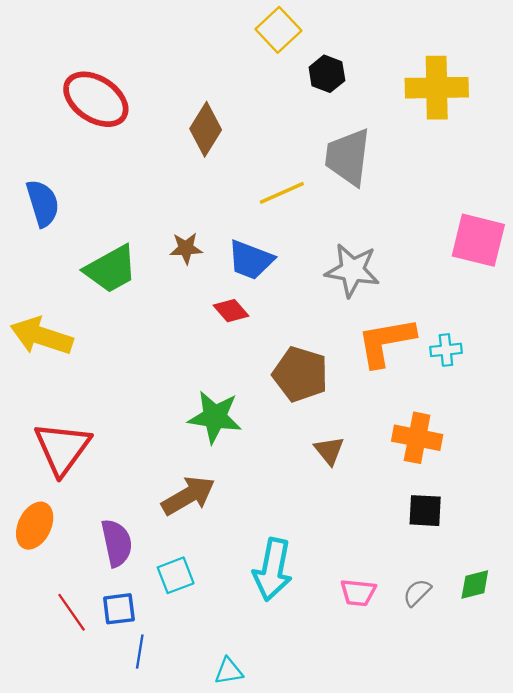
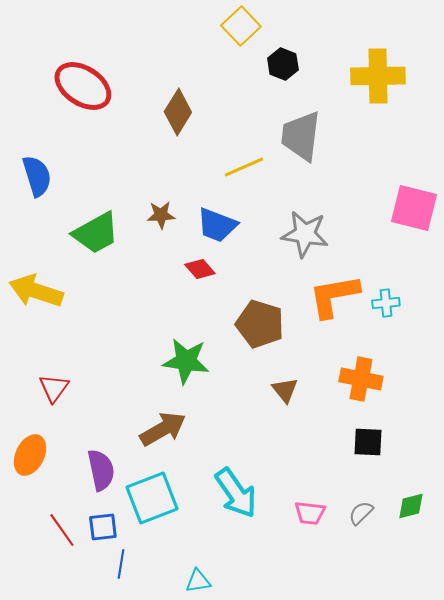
red triangle: (62, 448) -> (54, 388), size x0.6
cyan arrow: (273, 570) -> (236, 493), turned -46
cyan square: (176, 575) -> (152, 498), size x1.6

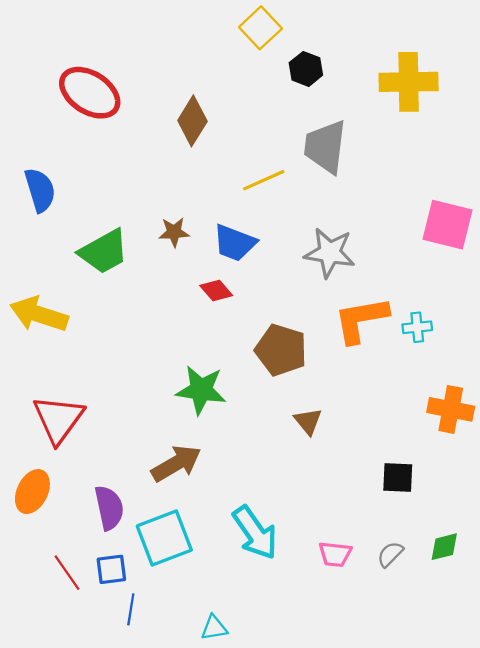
orange cross: (361, 379) -> (451, 409), moved
red triangle: (54, 388) -> (58, 419), size x1.6

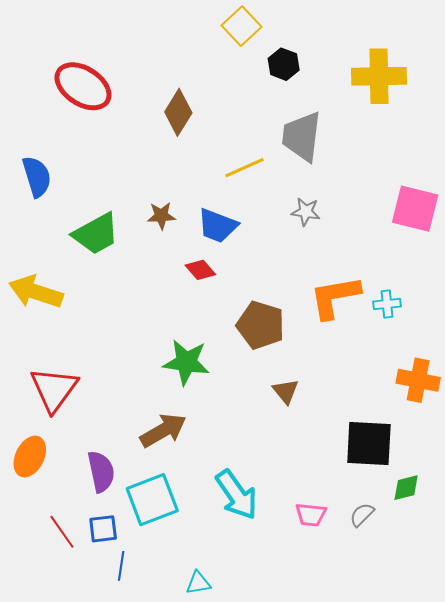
gray star: (330, 253) -> (306, 212), moved, size x0.6
black square: (398, 477) -> (369, 443), size x1.6
green diamond: (444, 547) -> (406, 488), moved

